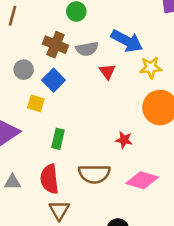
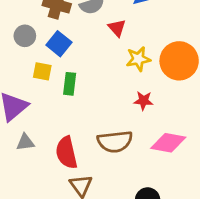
yellow star: (151, 68) -> (138, 59), moved
green rectangle: (58, 139) -> (70, 84), moved
gray triangle: (12, 182) -> (25, 142), moved

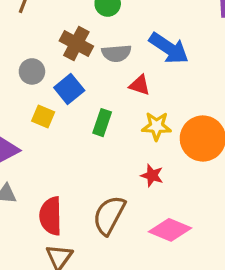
red triangle: (117, 28) -> (140, 85), turned -42
green rectangle: (70, 84) -> (102, 123), moved
brown semicircle: (115, 142) -> (109, 215), turned 112

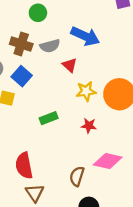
red triangle: (140, 85) -> (70, 65), turned 35
green rectangle: (102, 123) -> (49, 118), moved, turned 60
brown semicircle: (109, 215) -> (77, 176), moved, size x0.7

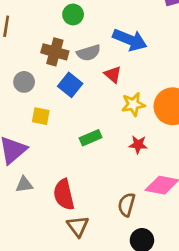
blue square: (22, 76) -> (70, 85), moved

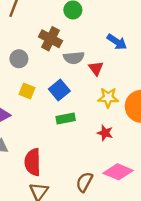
blue arrow: (130, 40) -> (117, 42), size x0.7
gray semicircle: (89, 53) -> (74, 58), moved
blue square: (70, 85) -> (59, 90), moved

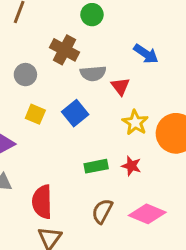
yellow star: (108, 98) -> (135, 123), turned 30
green rectangle: (66, 118) -> (96, 166), moved
brown semicircle: (84, 182) -> (102, 211), moved

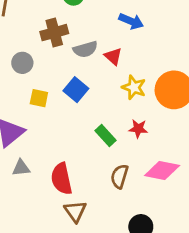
brown cross: (64, 50) -> (54, 33), turned -32
green rectangle: (96, 166) -> (105, 135), turned 70

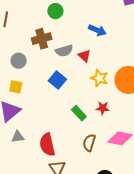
yellow square: (39, 98) -> (16, 87), moved

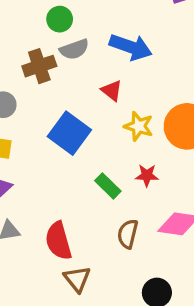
blue arrow: (97, 30) -> (131, 47), size x1.4
gray semicircle: (64, 51) -> (74, 49), moved
blue square: (57, 80) -> (69, 133), size x1.4

